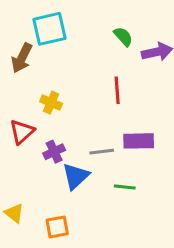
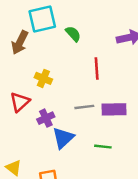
green semicircle: (123, 36) -> (73, 34), moved
gray line: (102, 152) -> (84, 107), moved

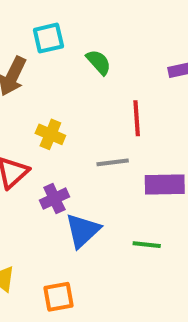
cyan square: (42, 19) -> (48, 38), size x0.7
gray line: (84, 107) -> (113, 162), moved

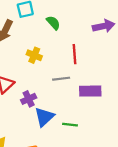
yellow cross: (50, 134) -> (34, 55), moved
green line: (147, 245) -> (70, 125), moved

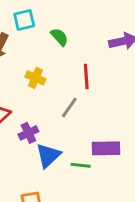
gray line: (61, 79) -> (69, 107), turned -48
purple rectangle: (90, 91) -> (106, 148), moved

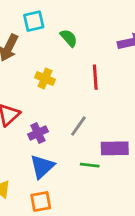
gray line: (69, 107) -> (78, 126), moved
blue triangle: (48, 155) -> (42, 167), moved

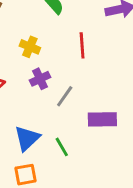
purple cross: (38, 133) -> (40, 79), moved
green line: (90, 165) -> (62, 147), moved, turned 54

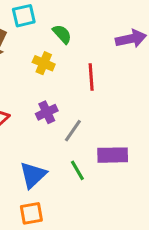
yellow cross: (30, 47) -> (44, 63), moved
green line: (62, 147) -> (77, 170), moved

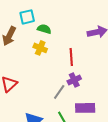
green semicircle: (62, 34) -> (44, 29), moved, turned -32
purple cross: (47, 112) -> (74, 80), moved

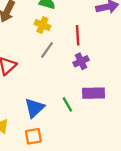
gray line: (59, 92) -> (47, 50), moved

